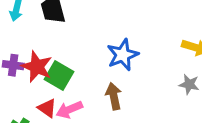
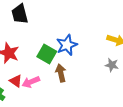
green square: (59, 76) -> (47, 54), moved

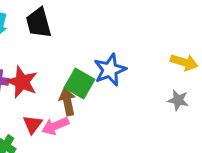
brown arrow: (61, 73) -> (67, 102), moved
red triangle: (16, 81) -> (32, 124), turned 32

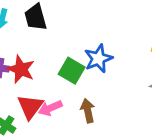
brown arrow: (67, 102) -> (88, 111), moved
red triangle: (32, 124) -> (30, 107), size x1.5

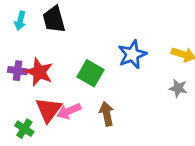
blue star: (98, 59) -> (132, 54), moved

